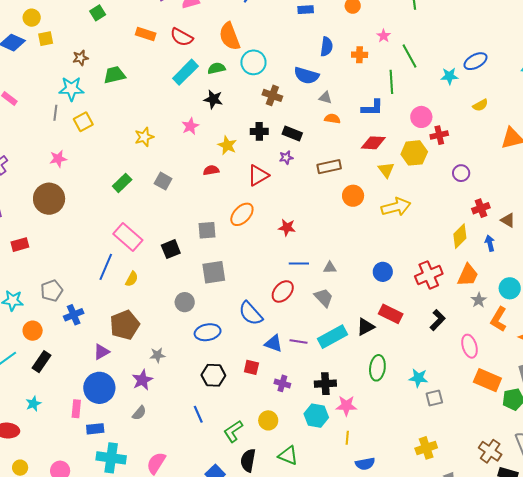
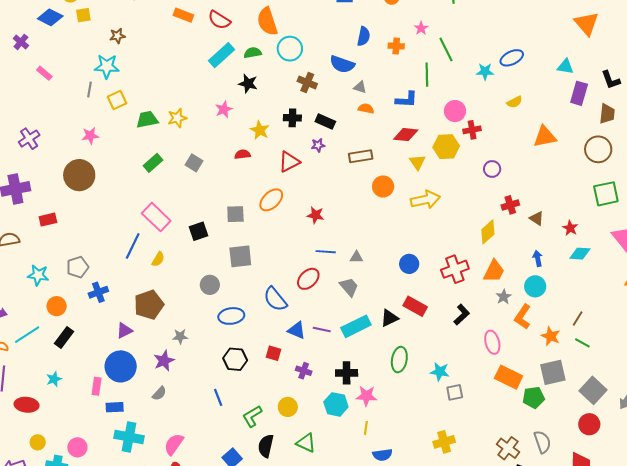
green trapezoid: (114, 75) -> (147, 119), moved
blue arrow: (490, 243) -> (538, 258), moved

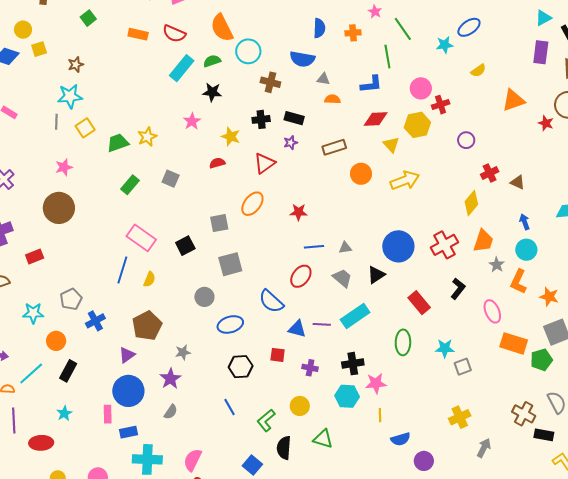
cyan triangle: (565, 67) -> (543, 18), moved, turned -30
red star: (570, 228) -> (546, 123), moved
blue circle: (409, 264) -> (398, 246), size x1.6
red rectangle: (415, 306) -> (419, 303), moved, turned 30
black triangle: (389, 318) -> (376, 275), moved

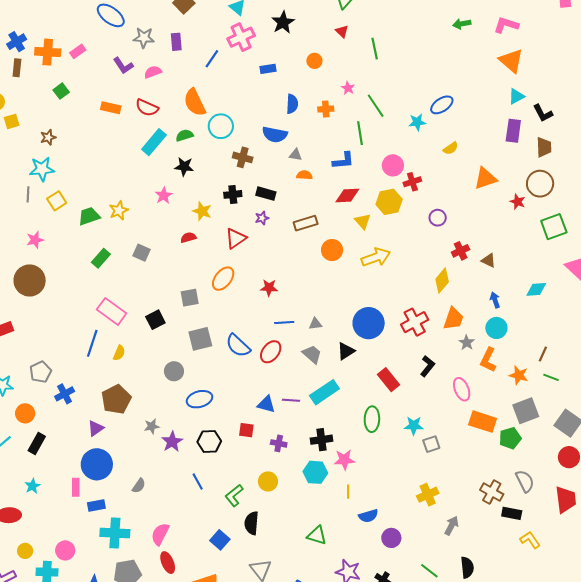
blue semicircle: (271, 301) -> (238, 346), moved
purple star: (170, 379) -> (172, 442), moved
green triangle: (323, 439) -> (317, 535), moved

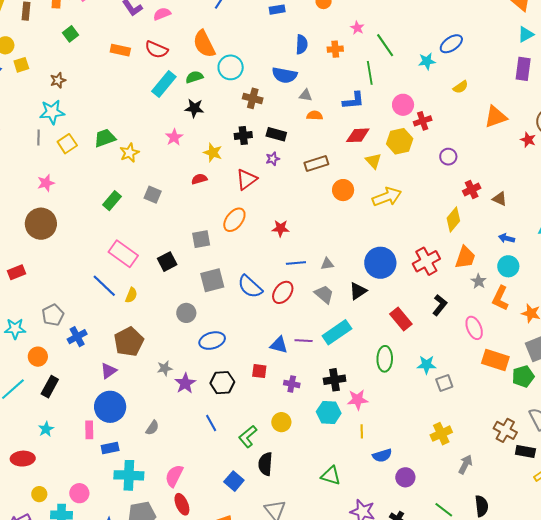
green trapezoid: (89, 216) -> (105, 138), moved
blue arrow: (495, 300) -> (507, 238), turned -56
blue line: (92, 343) -> (104, 286), turned -64

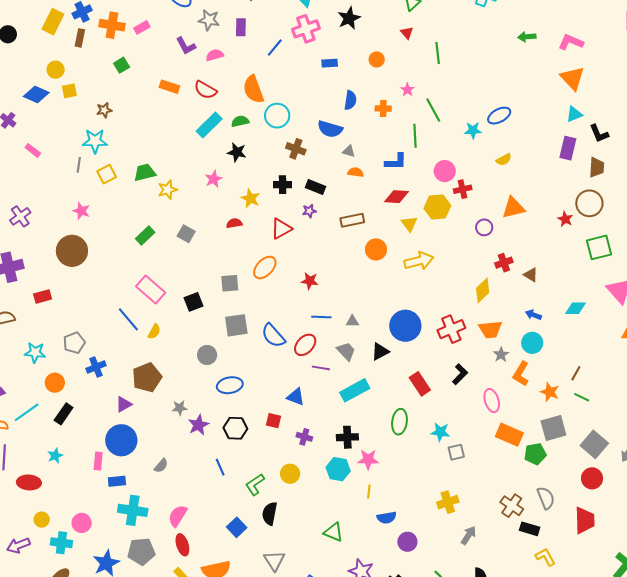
orange triangle: (496, 117) -> (513, 208), moved
pink star: (46, 183) -> (81, 211), turned 30
orange trapezoid: (465, 257) -> (490, 329), turned 60
purple line: (304, 341) -> (321, 368), moved

